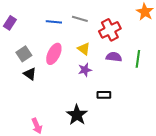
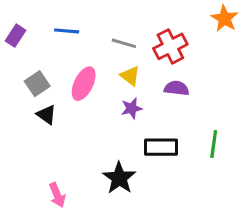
gray line: (80, 19) -> (124, 43), moved
blue line: (54, 22) -> (67, 31), moved
green line: (138, 59) -> (214, 144), moved
black rectangle: (104, 95) -> (161, 147), size x1.5

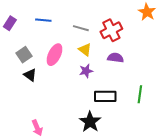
black star: (119, 178) -> (90, 122), moved

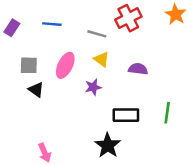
red cross: (111, 30) -> (128, 18), moved
gray square: (24, 55) -> (29, 65), turned 35
purple star: (86, 71) -> (93, 87), moved

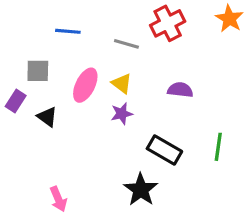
purple rectangle: (12, 28) -> (16, 101), moved
yellow triangle: (102, 59) -> (122, 84), moved
gray square: (29, 65) -> (38, 71), moved
black rectangle: (126, 115) -> (164, 150), turned 30

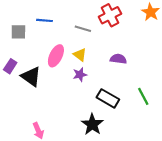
gray square: (38, 71) -> (18, 32), moved
black triangle: (47, 117) -> (31, 77), size x1.5
green line: (218, 147) -> (143, 96), turned -36

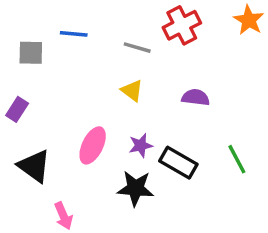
pink ellipse: (56, 56) -> (93, 145), moved
purple star: (80, 75) -> (141, 145), moved
black triangle: (31, 77) -> (34, 166), moved
black star: (92, 124) -> (135, 188), moved, turned -30

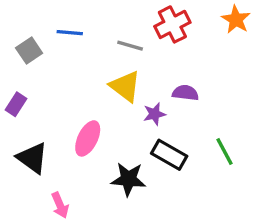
gray square: (31, 53) -> (29, 51), turned -35
yellow triangle: (132, 91) -> (125, 86), size x1.5
purple star: (141, 145) -> (154, 114), moved

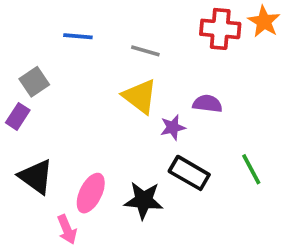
red cross: (172, 24) -> (220, 29), moved, turned 32
gray square: (29, 51) -> (34, 82), moved
pink ellipse: (88, 138) -> (91, 193), moved

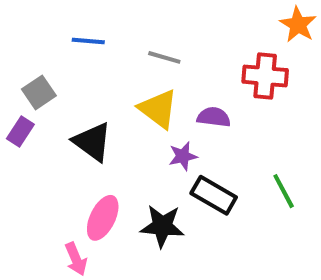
red cross: (220, 29) -> (265, 76), moved
purple semicircle: (207, 104) -> (214, 117), moved
purple star: (173, 127) -> (183, 156), moved
black triangle: (36, 177) -> (92, 142), moved

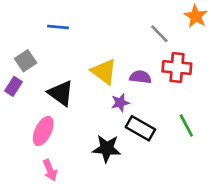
gray line: (164, 57) -> (159, 34), moved, turned 30
red cross: (265, 76) -> (177, 68), moved
pink ellipse: (103, 218) -> (43, 131), moved

